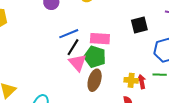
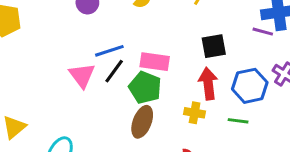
pink triangle: (77, 63) -> (82, 75), moved
yellow cross: (131, 80) -> (195, 113), moved
red arrow: (142, 82) -> (208, 84), moved, size x1.5

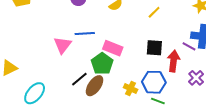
black line: (114, 71) -> (79, 79), moved
red arrow: (208, 84) -> (173, 61), moved
blue hexagon: (250, 86) -> (154, 82), moved

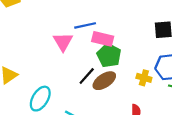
pink rectangle: (113, 48) -> (103, 39), moved
brown ellipse: (95, 86) -> (104, 81), turned 30

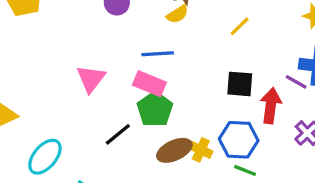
blue line: (85, 25) -> (158, 54), moved
brown ellipse: (104, 81) -> (174, 150), moved

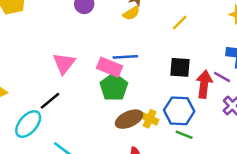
blue line: (158, 54) -> (125, 57), moved
purple line: (296, 82) -> (222, 77), moved
black line: (118, 134) -> (50, 101), moved

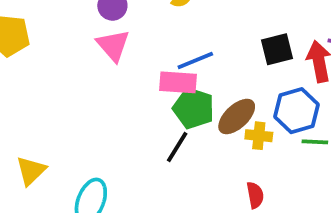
pink triangle: (64, 63) -> (113, 45), moved
black line: (50, 101) -> (177, 147), moved
brown ellipse: (129, 119) -> (237, 117), moved

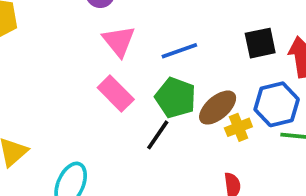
pink triangle: (113, 45) -> (119, 41), moved
pink rectangle: (178, 82) -> (116, 94), moved, turned 39
yellow cross: (259, 136) -> (238, 127), turned -30

